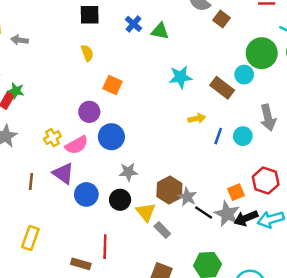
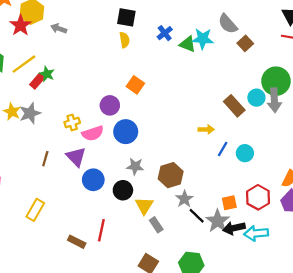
yellow semicircle: (87, 53) -> (124, 40), moved
cyan star: (180, 77) -> (203, 39), moved
gray arrow: (268, 118) -> (274, 100), moved
brown hexagon: (169, 190) -> (171, 175), moved

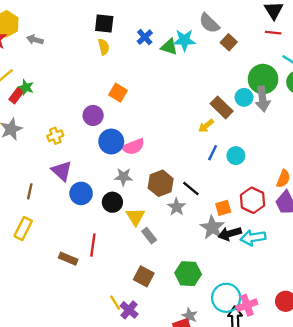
yellow arrow: (206, 129) -> (206, 126), moved, turned 147
pink semicircle: (93, 133) -> (133, 147), moved
brown line: (45, 159) -> (30, 191), moved
black line: (197, 216) -> (191, 189), moved

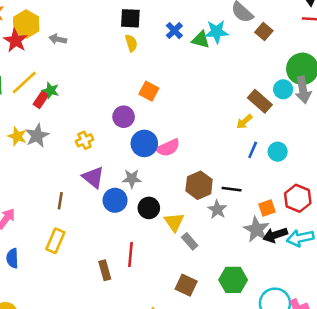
gray star: (123, 177) -> (132, 179), moved
black line: (191, 189) -> (232, 189), turned -30
brown rectangle: (68, 259) -> (105, 270), turned 54

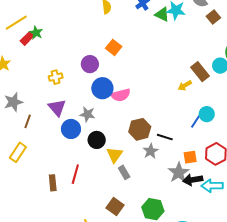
gray star: (37, 136) -> (13, 102), moved
blue line: (253, 150) -> (195, 122), moved

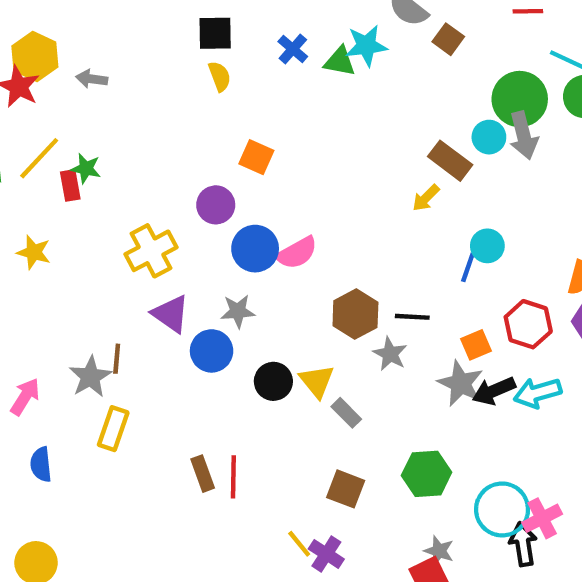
red rectangle: (27, 38) -> (70, 185), turned -40
yellow cross: (56, 77) -> (151, 251), size x1.6
gray star: (13, 102) -> (90, 377), moved
black circle: (97, 140) -> (273, 381), moved
red line: (75, 174) -> (233, 477), moved

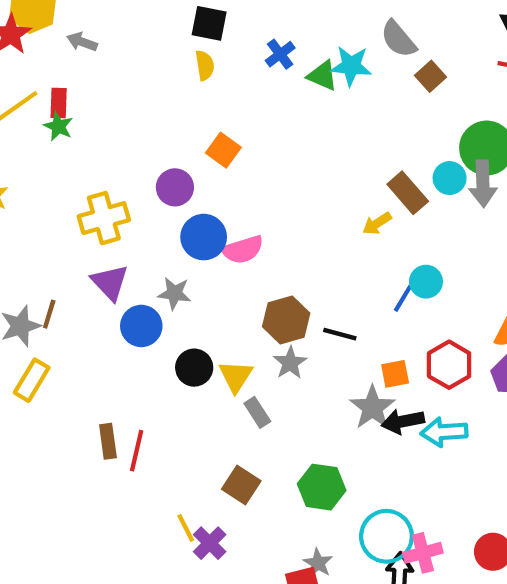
red rectangle: (70, 185) -> (59, 103), moved
gray star: (390, 354) -> (290, 363), moved

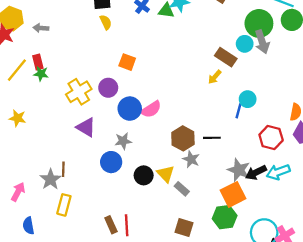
yellow cross: (104, 218) -> (79, 92), moved
purple triangle: (110, 282) -> (86, 127), moved
orange square: (395, 374) -> (233, 194), moved, size x1.6

